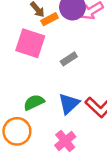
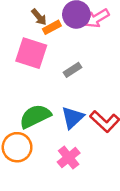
green semicircle: (34, 102) -> (35, 116), size x1.4

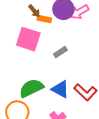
orange rectangle: (52, 27) -> (44, 19), turned 40
blue triangle: (72, 118) -> (60, 89), turned -48

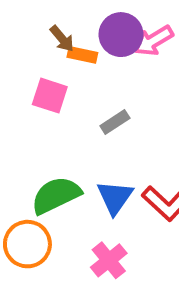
pink square: (28, 39) -> (50, 96), size x0.7
blue triangle: (60, 89) -> (115, 197), turned 36

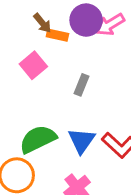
pink square: (50, 96) -> (33, 65), turned 32
gray rectangle: (115, 122) -> (82, 85), turned -35

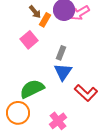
orange rectangle: (57, 35) -> (45, 20), turned -72
blue triangle: (82, 141) -> (63, 72), moved

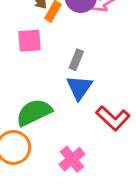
pink square: (29, 40) -> (30, 41), turned 36

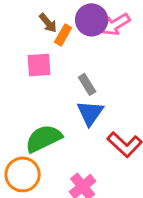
gray rectangle: (76, 60) -> (87, 84), turned -54

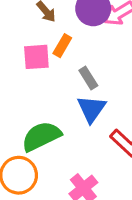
orange rectangle: (63, 35) -> (62, 46), moved

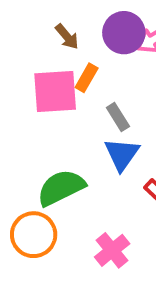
pink square: (36, 57) -> (55, 91), size x1.4

